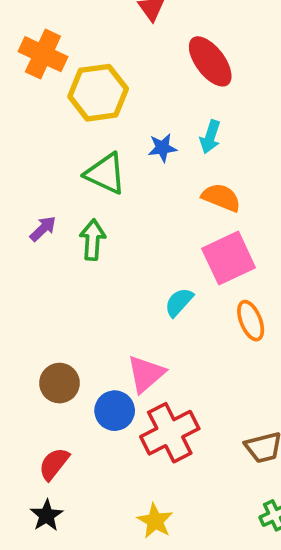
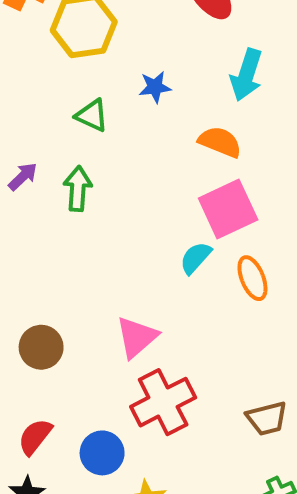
cyan arrow: (210, 137) -> (246, 75), moved, size x1.4
green triangle: (105, 174) -> (92, 116), size x0.7
cyan semicircle: (179, 302) -> (196, 258), moved
blue circle: (115, 411) -> (102, 453), moved

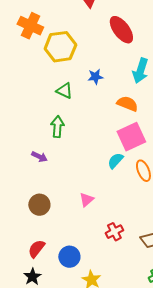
purple arrow: (23, 176) -> (39, 157), moved, turned 70
pink triangle: (137, 337) -> (86, 200), size x0.7
red cross: (163, 402) -> (114, 232), moved, size x0.6

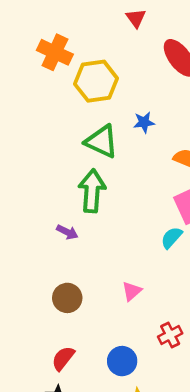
green triangle: (64, 91) -> (102, 142), size x1.5
green arrow: (57, 127) -> (92, 191), size x1.4
blue circle: (69, 257) -> (122, 361), moved

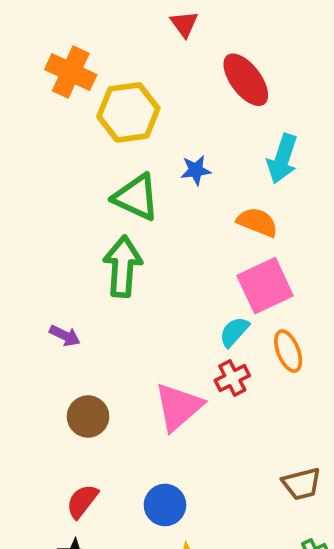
purple arrow: (67, 232) -> (65, 336), moved
pink triangle: (132, 291) -> (178, 407), size x1.8
red cross: (170, 335) -> (232, 378), moved

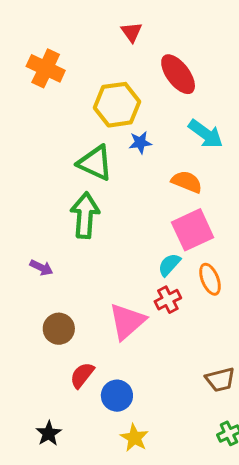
yellow hexagon: (128, 112) -> (117, 105), moved
cyan arrow: (282, 159) -> (206, 134), turned -72
red semicircle: (82, 501) -> (82, 375), moved

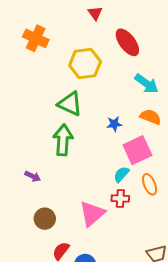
blue star: (140, 143) -> (114, 124), moved
orange semicircle: (187, 182) -> (151, 117), moved
red cross: (168, 300) -> (120, 198), turned 30

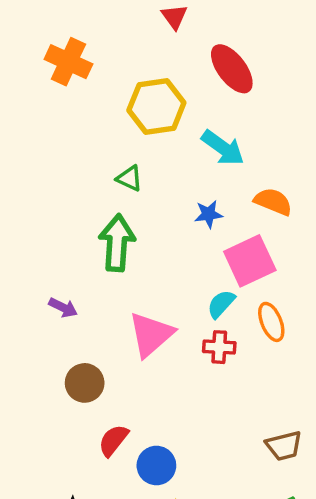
cyan arrow: (147, 84) -> (223, 148), moved
green triangle: (70, 104) -> (129, 178), size x0.6
pink triangle: (92, 214) -> (151, 334), moved

